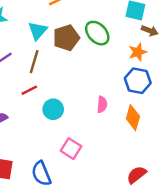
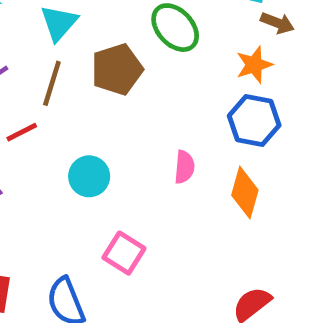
brown pentagon: (66, 38) -> (117, 69), moved
red line: (29, 90) -> (22, 132), moved

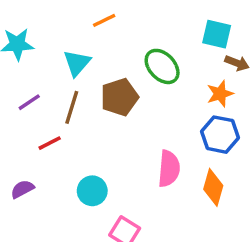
pink semicircle: (184, 167) -> (169, 169), size x1.5
cyan circle: (89, 176) -> (92, 191), moved

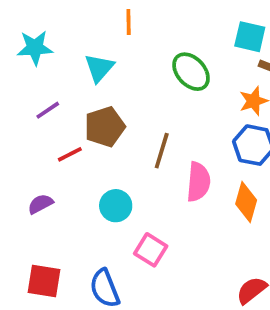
orange line: (104, 20) -> (129, 22), turned -65
brown pentagon: (119, 97) -> (105, 127), moved
brown line: (72, 107) -> (162, 151), moved

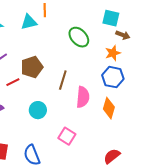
cyan triangle: (99, 68) -> (29, 22), moved, turned 36
pink square: (151, 250) -> (67, 136), moved

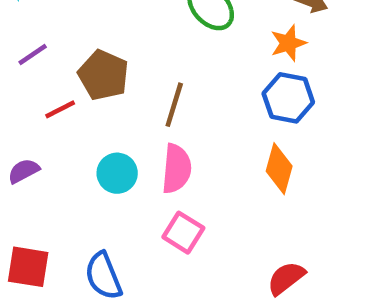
brown pentagon: (32, 67) -> (103, 75), turned -30
pink semicircle: (83, 97) -> (176, 169), moved

